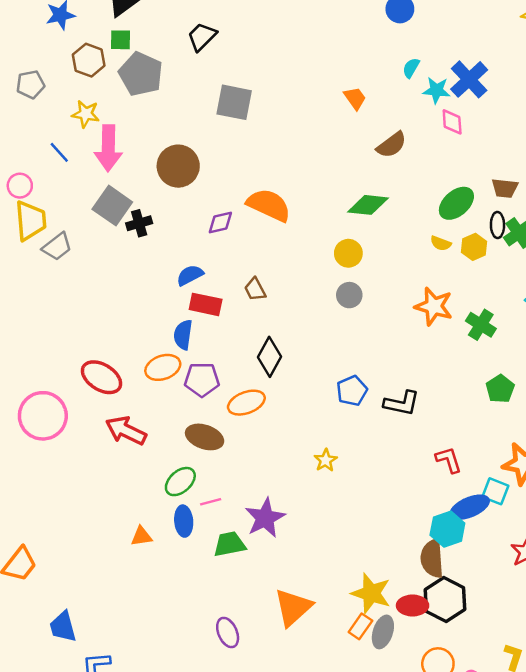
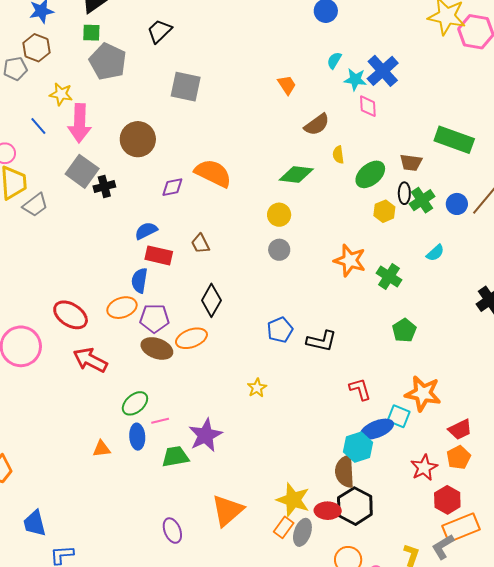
brown hexagon: (89, 60) -> (36, 48), moved
yellow semicircle: (441, 243) -> (338, 155), moved, turned 60
brown ellipse: (205, 437) -> (157, 348), moved

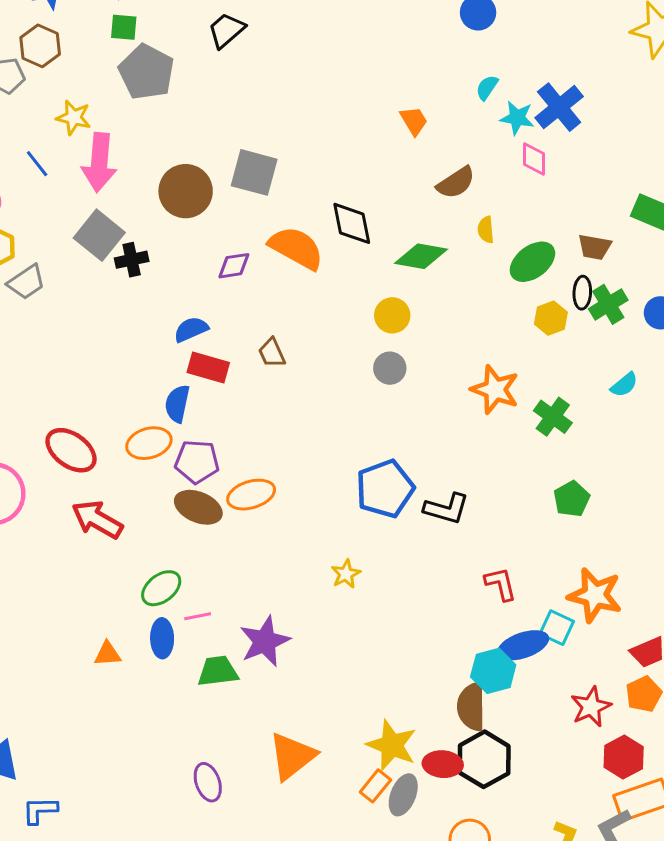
gray square: (186, 87) -> (254, 172), moved
black diamond: (211, 300) -> (352, 223), moved, turned -44
blue pentagon: (280, 330) -> (385, 489), size x1.5

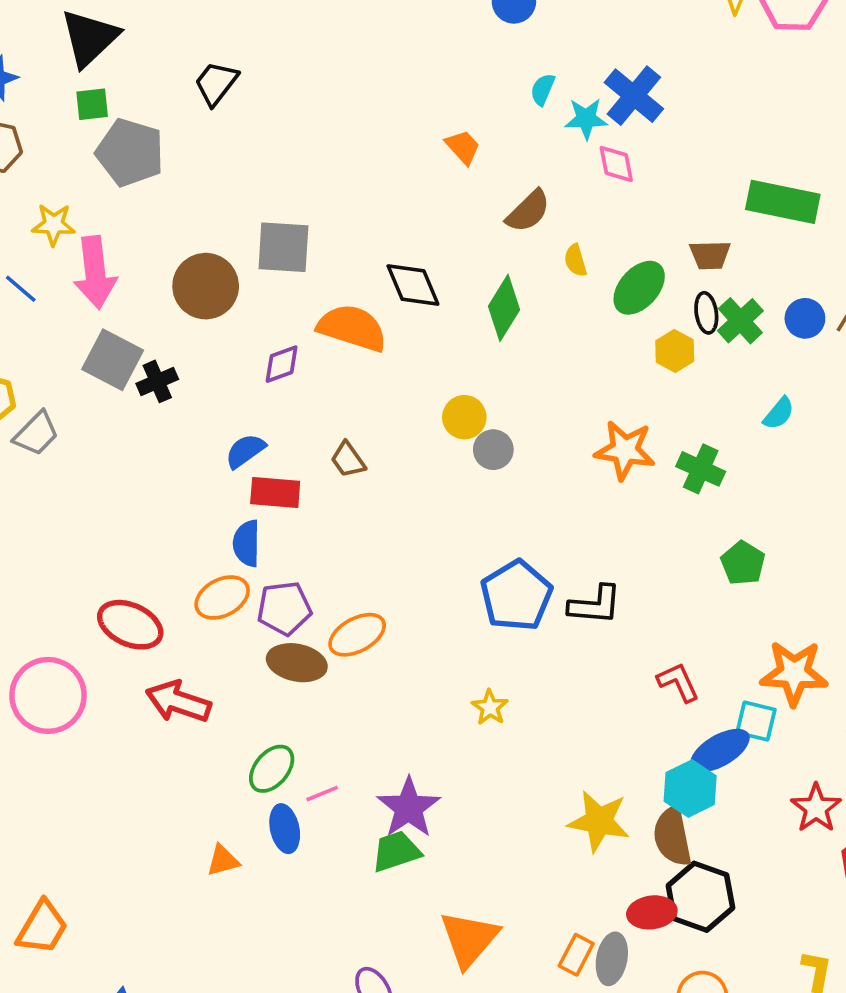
green diamond: (421, 256) -> (504, 308), turned -57
yellow circle: (392, 315) -> (464, 417), moved
green trapezoid: (218, 671) -> (396, 851), moved
yellow star: (392, 745) -> (599, 821), moved

